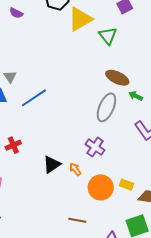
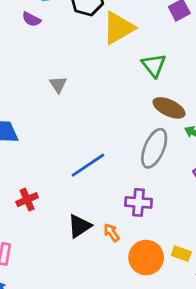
green triangle: (108, 36) -> (154, 65), moved
gray triangle: (10, 77) -> (58, 84), moved
blue line: (34, 98) -> (88, 165), moved
purple cross: (95, 147) -> (139, 202), turned -30

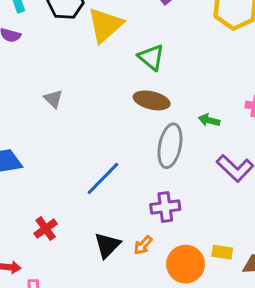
brown ellipse: (169, 108) -> (152, 100), moved
orange arrow: (112, 233) -> (143, 245), turned -90

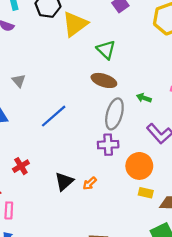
gray triangle: (53, 99) -> (19, 81), moved
blue line: (103, 178) -> (54, 116), moved
purple cross: (165, 207) -> (108, 145), moved
orange circle: (186, 264) -> (139, 166), moved

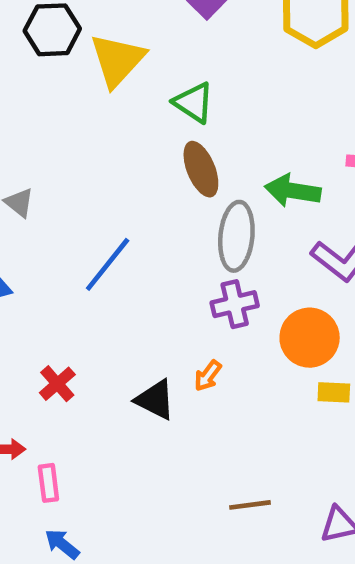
brown ellipse: (104, 80) -> (201, 169), turned 60
green arrow: (144, 98) -> (293, 191), size x1.6
black triangle: (64, 181) -> (155, 400), turned -42
orange arrow: (90, 183) -> (208, 376), moved

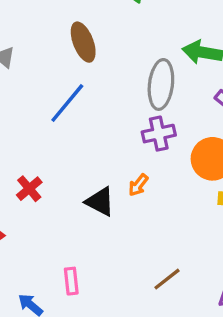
brown ellipse: (201, 169) -> (83, 42), moved
pink rectangle: (48, 483) -> (71, 281), moved
brown line: (250, 505) -> (167, 279), turned -32

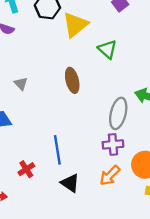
blue line: (67, 103) -> (57, 150), moved, turned -56
orange arrow: (138, 185) -> (110, 175), moved, size x1.5

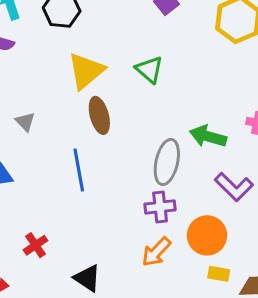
yellow triangle: (75, 25) -> (86, 71), moved
blue line: (57, 150) -> (79, 170), moved
black triangle: (70, 183) -> (87, 278), moved

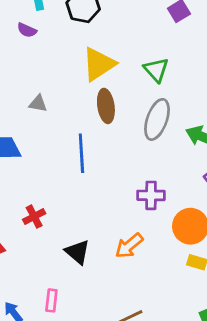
gray triangle: (25, 122) -> (38, 104), turned -42
gray ellipse: (167, 162) -> (157, 119), moved
orange arrow: (156, 252) -> (129, 246), moved

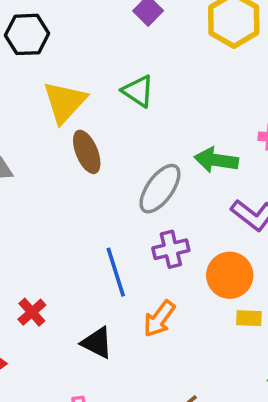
gray ellipse: (157, 119) -> (160, 189), moved, turned 30
blue line: (81, 153) -> (116, 272), moved

